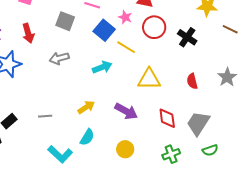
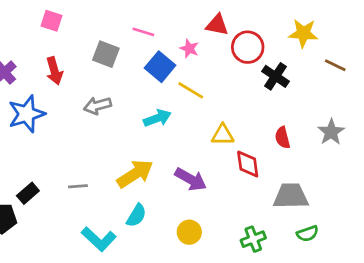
red circle: (154, 27) -> (248, 47), moved
yellow triangle: (149, 79) -> (223, 135), size x0.7
yellow arrow: (86, 107) -> (135, 174), size x1.5
red diamond: (167, 118) -> (248, 164), moved
gray trapezoid: (198, 123) -> (291, 196), turned 56

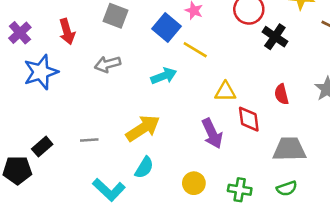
purple arrow: (191, 179) -> (212, 133), moved, turned 36
green semicircle: (308, 234) -> (287, 188), moved
green cross: (253, 239) -> (240, 190), moved, turned 30

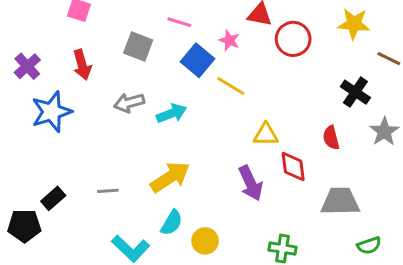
black cross: (275, 37) -> (355, 92), moved
cyan arrow: (164, 76) -> (172, 113), moved
yellow circle: (194, 183) -> (205, 241), moved
green semicircle: (287, 188) -> (369, 245), moved

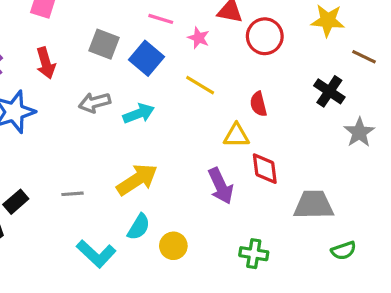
pink line: (179, 22) -> (161, 19), moved
blue square: (197, 60) -> (147, 58), moved
red semicircle: (331, 138) -> (258, 104), moved

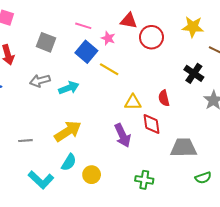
blue square: (147, 58) -> (86, 52), moved
red semicircle: (258, 104) -> (164, 98), moved

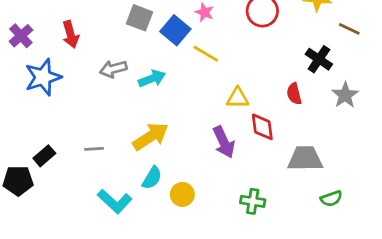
gray square: (46, 42) -> (140, 18), moved
red semicircle: (164, 98) -> (294, 94), moved

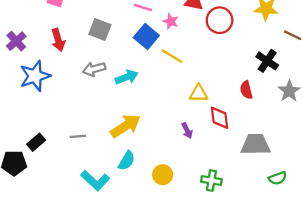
gray square: (140, 18) -> (100, 30), moved
purple arrow: (224, 142) -> (187, 131), size x0.6
yellow circle: (182, 194) -> (163, 175), moved

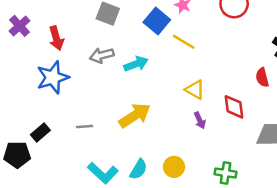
red arrow: (58, 40) -> (56, 38), moved
blue star: (35, 76) -> (53, 77), moved
yellow triangle: (199, 93) -> (195, 90), moved, turned 30
cyan semicircle: (127, 161) -> (138, 169), moved

